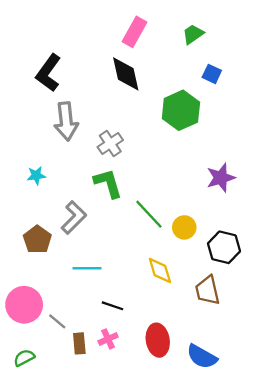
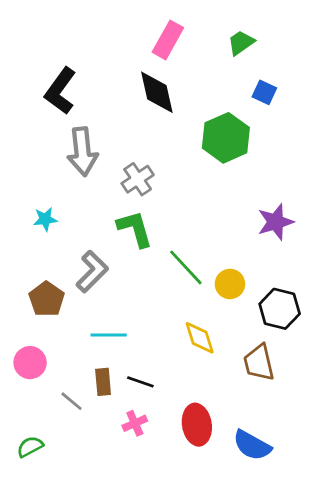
pink circle: (24, 305) -> (30, 363), moved, size x0.7
brown rectangle: (79, 343) -> (103, 382), moved

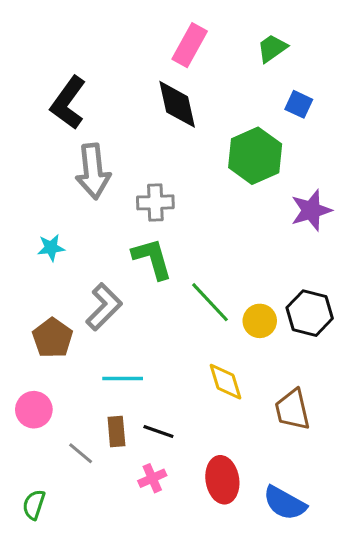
gray cross: (138, 179) -> (155, 202), turned 32
purple star: (275, 222) -> (311, 210), moved
black hexagon: (280, 309) -> (310, 313), moved
green semicircle: (30, 447) -> (34, 505), turned -44

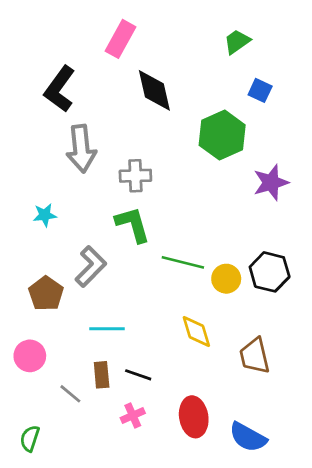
pink rectangle: (190, 45) -> (121, 39), moved
green line: (210, 302) -> (183, 262), turned -33

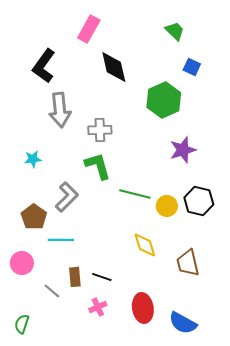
green trapezoid: (237, 42) -> (175, 31), turned 80
purple star: (271, 183) -> (183, 150), moved
cyan line: (107, 329) -> (61, 240), moved

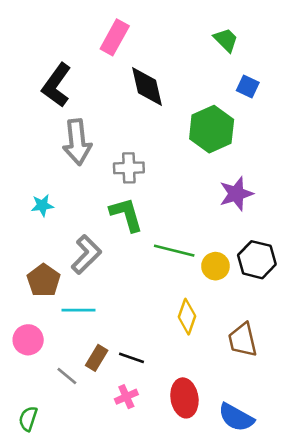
yellow diamond: (145, 245) -> (187, 317), turned 36
brown rectangle: (75, 277) -> (97, 358), turned 36

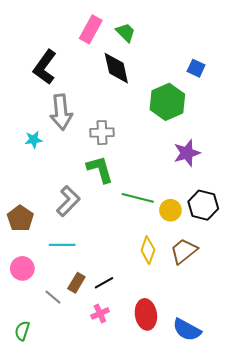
green trapezoid: (226, 40) -> (126, 32), moved
cyan star: (42, 205) -> (34, 140), moved
brown pentagon: (44, 280) -> (20, 218), moved
brown trapezoid: (243, 340) -> (184, 251), moved, turned 64
black line: (131, 358) -> (104, 283), turned -48

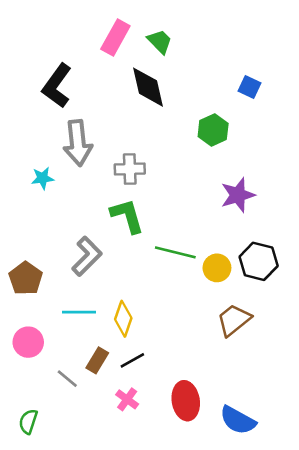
green hexagon: (167, 102) -> (213, 130), size x0.7
yellow diamond: (148, 250) -> (123, 319), moved
pink cross: (100, 313) -> (127, 399), turned -30

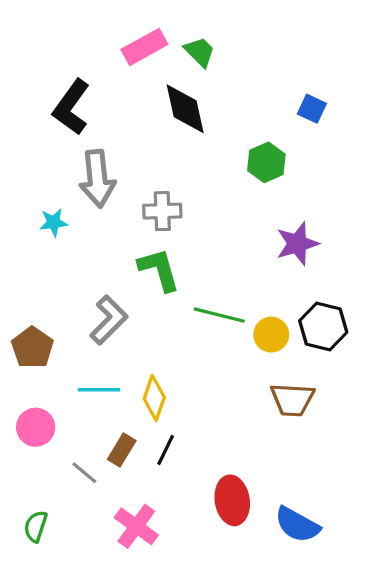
pink rectangle: (115, 38) -> (144, 47), turned 32
brown trapezoid: (234, 320) -> (292, 400), turned -138
black line: (132, 360) -> (166, 450), turned -35
pink cross: (127, 399) -> (136, 526), moved, size x1.5

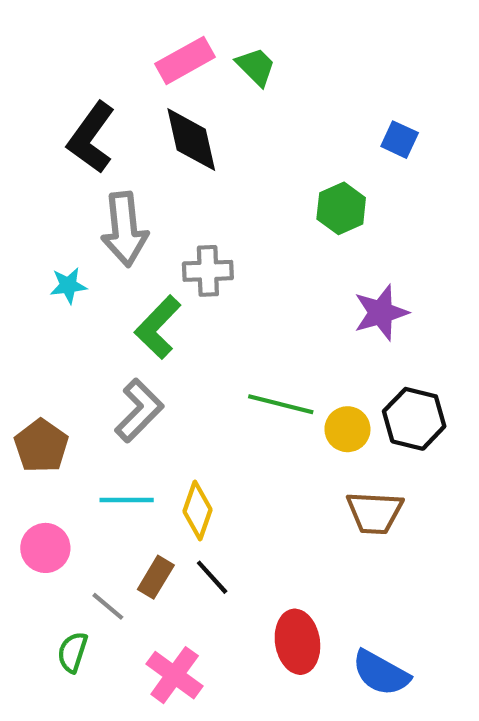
black diamond: (185, 109) -> (191, 140), moved
green L-shape: (159, 270) -> (158, 327), moved, turned -120
black line: (166, 450) -> (212, 577), turned -68
green semicircle: (36, 526) -> (72, 652), moved

